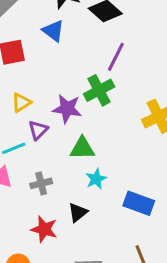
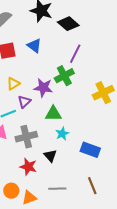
blue triangle: (53, 31) -> (34, 46), moved
gray cross: (41, 183) -> (26, 137), size x1.5
black triangle: (78, 212) -> (50, 156), turned -32

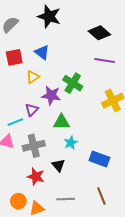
black diamond: (68, 24) -> (99, 33), moved
purple line: (75, 54) -> (105, 61), moved, turned 72
green cross: (64, 76) -> (73, 83), turned -30
yellow triangle: (13, 84) -> (33, 77), moved

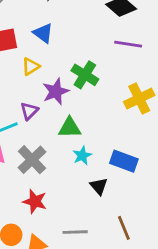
purple star: (51, 95) -> (56, 92), turned -30
gray cross: (34, 146) -> (32, 160), turned -30
blue rectangle: (99, 159) -> (124, 161), moved
black triangle: (58, 165) -> (99, 186), moved

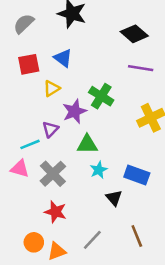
gray line: (75, 232) -> (92, 240), turned -45

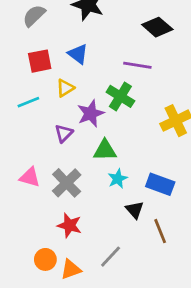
purple line: (141, 68) -> (137, 65), moved
cyan line: (30, 144) -> (28, 102), moved
brown line: (137, 236) -> (160, 231), moved

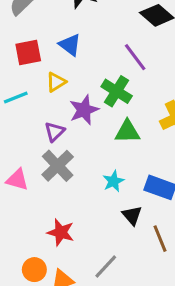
purple line: (137, 65) -> (135, 57), turned 44
green triangle: (105, 150) -> (127, 132), moved
gray cross: (67, 183) -> (58, 166), moved

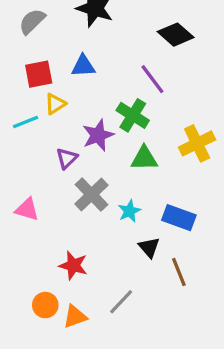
blue triangle: (70, 45) -> (83, 66), turned -40
yellow triangle: (56, 82) -> (55, 104), moved
gray cross: (58, 166) -> (91, 195), moved

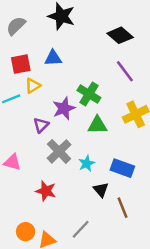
purple line: (152, 79) -> (125, 71), moved
red star: (73, 265) -> (46, 191), moved

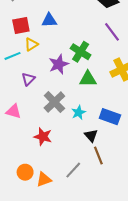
purple triangle: (41, 125) -> (28, 79), moved
brown line: (122, 208) -> (98, 155), moved

